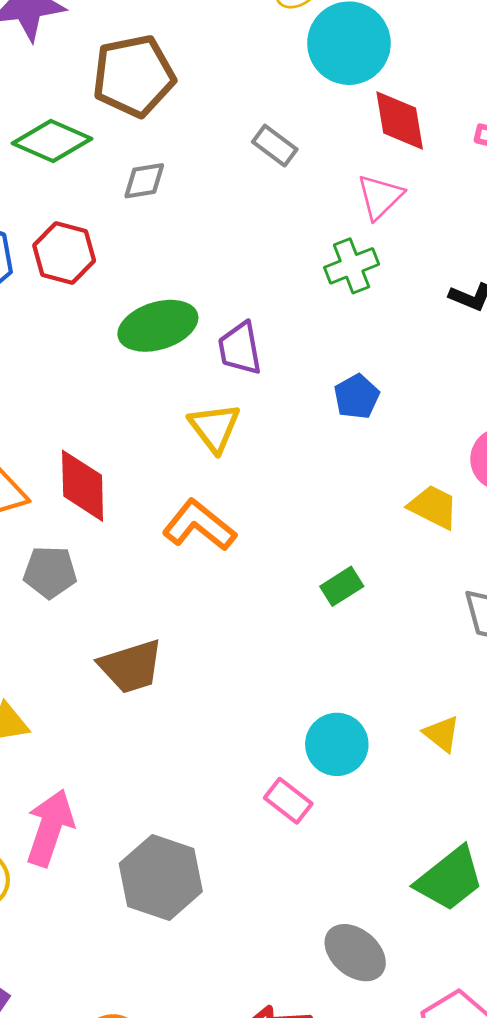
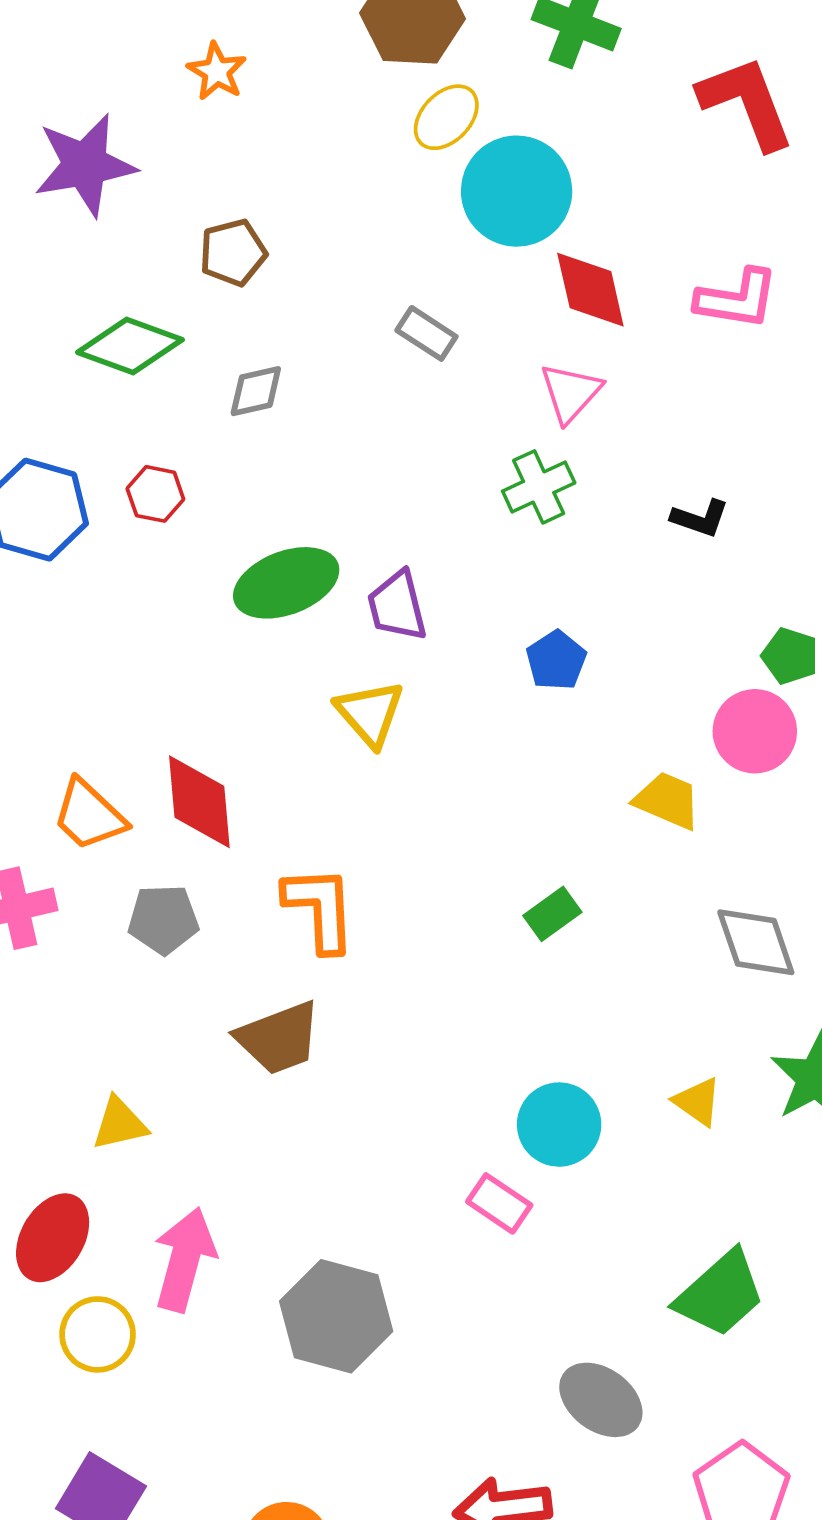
brown pentagon: (134, 76) -> (233, 253), size x0.6
red hexagon: (64, 253) -> (155, 494), size x0.7
orange L-shape: (199, 525) -> (320, 909), moved, turned 52

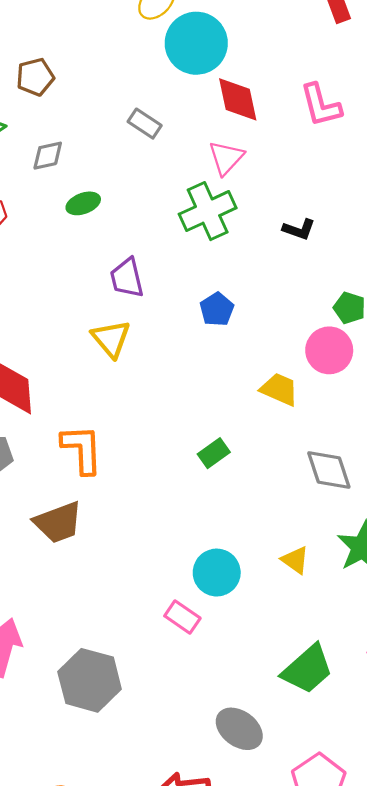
pink L-shape: (737, 299) -> (321, 105), turned 66
green cross: (539, 487) -> (208, 211), size x1.4
green ellipse: (286, 583) -> (83, 203), moved, size x0.6

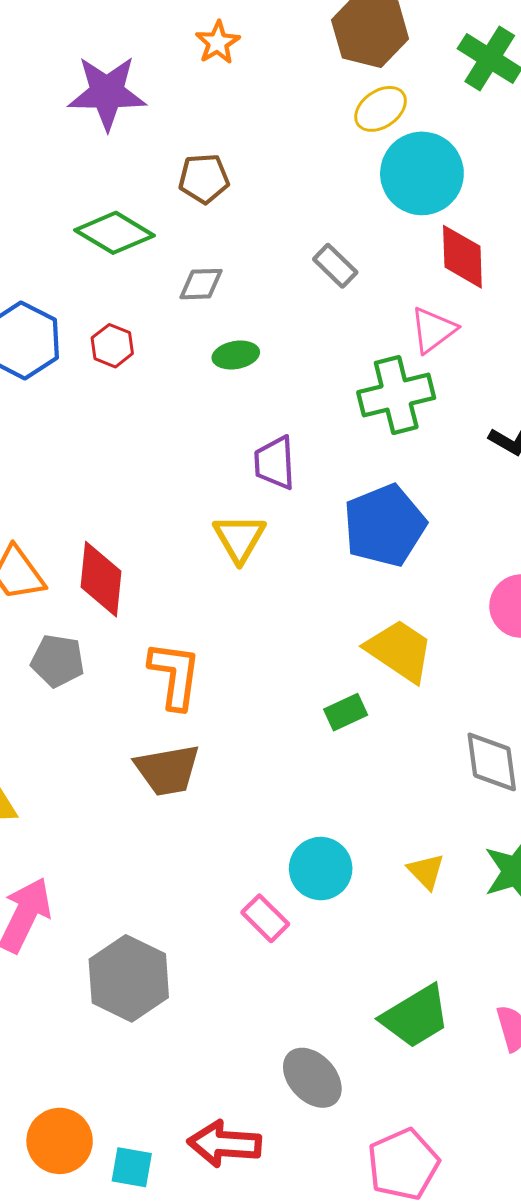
blue pentagon: (217, 309) -> (385, 526), size x1.8
yellow trapezoid: (279, 389) -> (400, 651), moved, size x1.4
brown trapezoid: (58, 522) -> (167, 770), moved

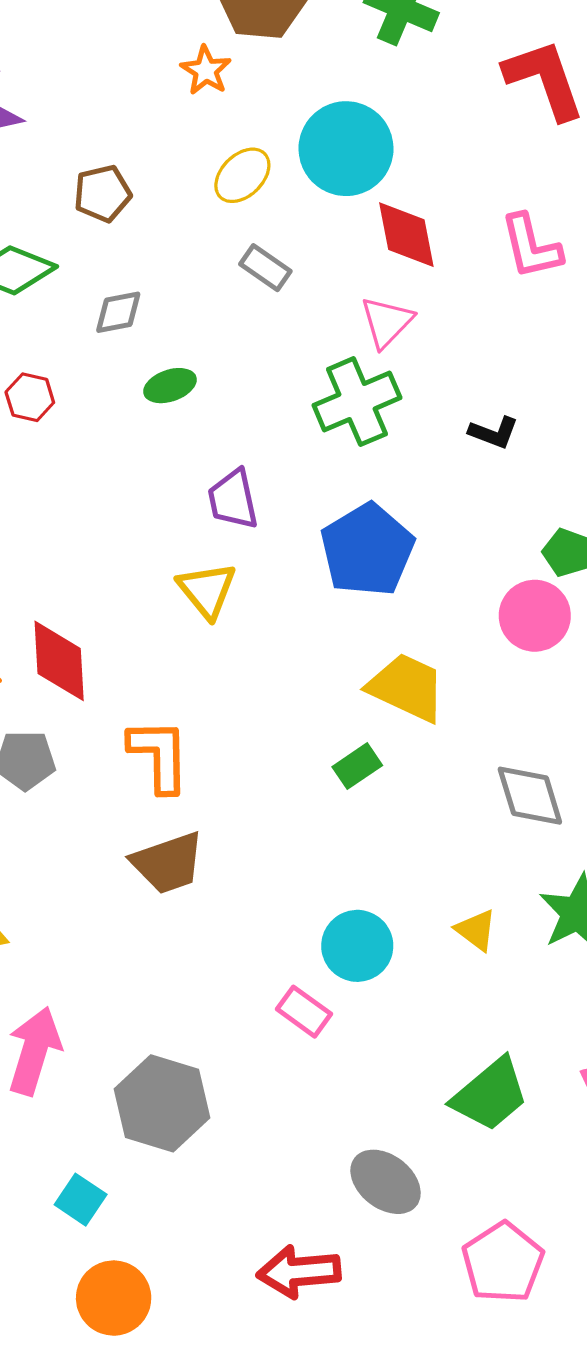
orange star: (218, 42) -> (206, 70), moved
yellow ellipse: (381, 109) -> (242, 175), moved
cyan square: (132, 1167) -> (81, 1200), moved, turned 33

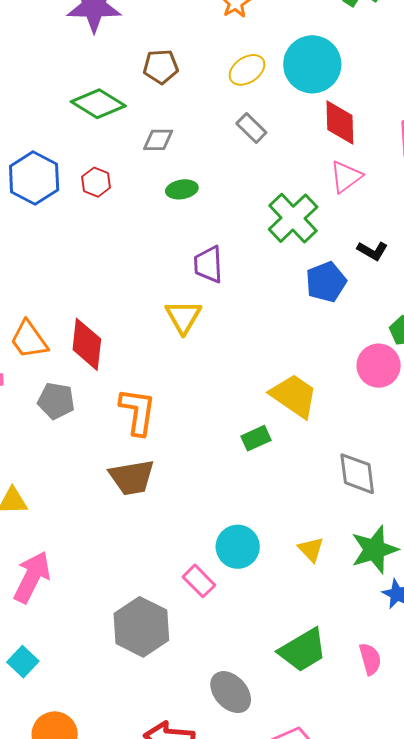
pink triangle: (387, 322) -> (346, 177), moved
green cross: (357, 402) -> (293, 218), turned -30
blue pentagon: (367, 550) -> (326, 282), moved, size x0.7
gray hexagon: (162, 1103) -> (141, 627), moved
cyan square: (81, 1200) -> (23, 662), moved

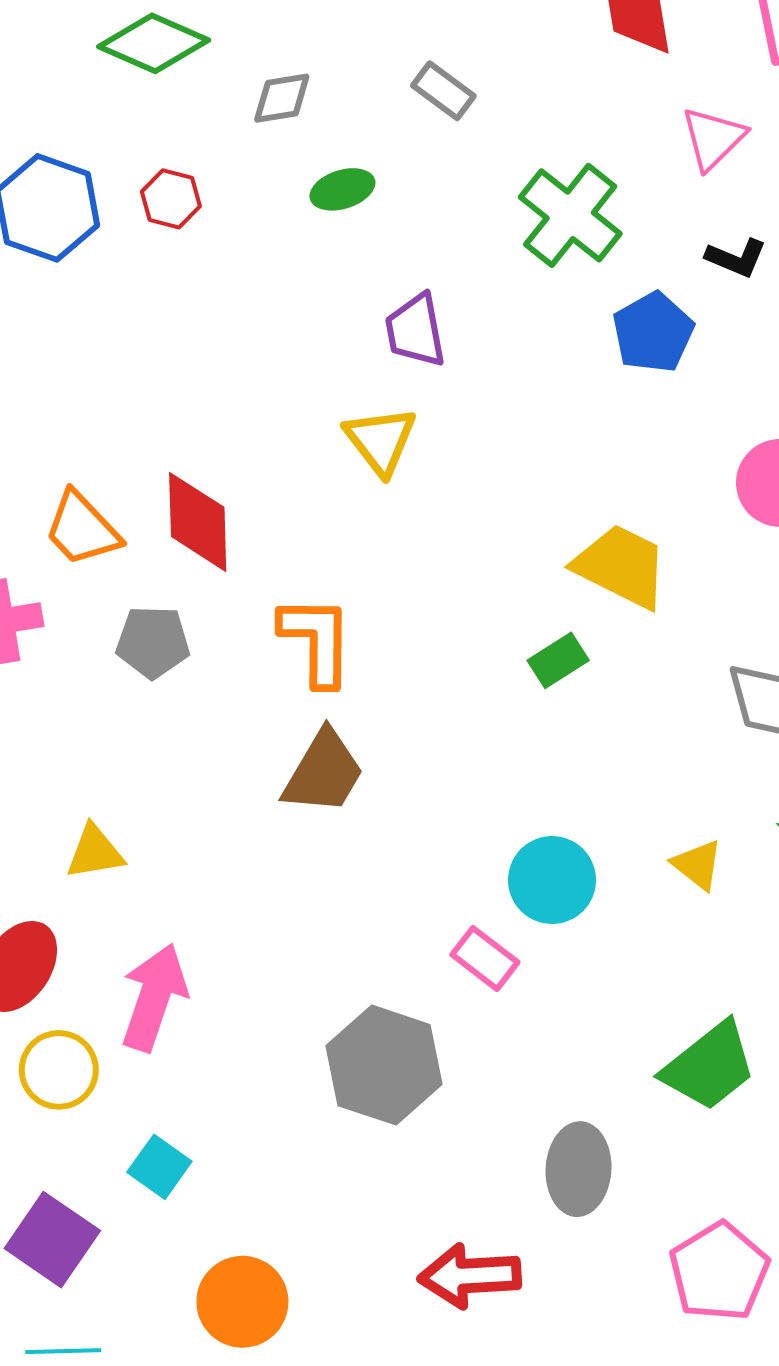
gray rectangle: (251, 128) -> (443, 91), moved
pink triangle: (346, 177) -> (713, 138), moved
brown trapezoid: (132, 477) -> (324, 772), turned -42
gray ellipse: (231, 692) -> (579, 1169), turned 54

